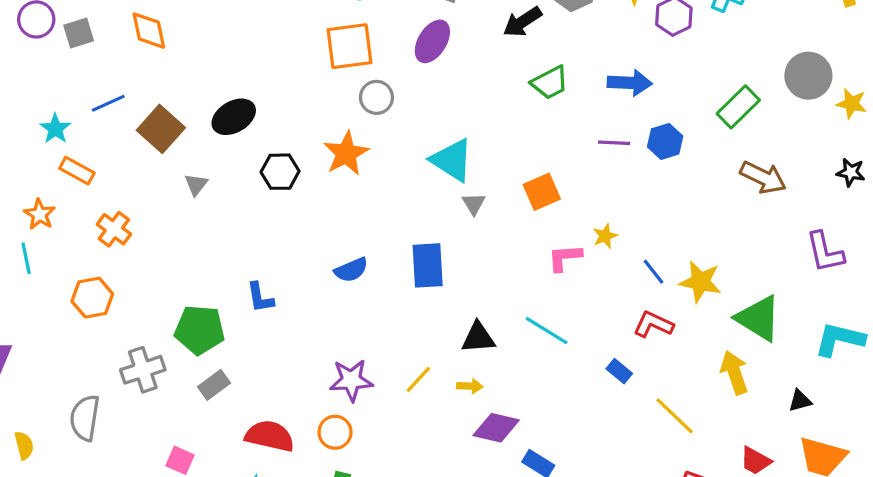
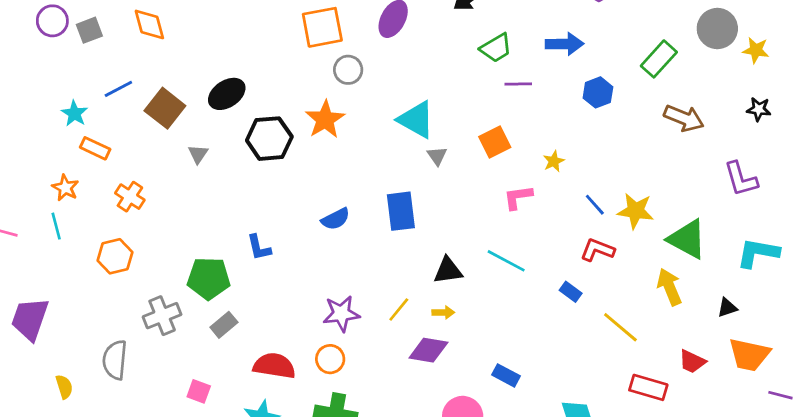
purple line: (614, 143) -> (518, 84), moved
black hexagon: (280, 172) -> (269, 139), size x1.4
yellow star: (605, 236) -> (554, 161), moved
purple diamond: (496, 428) -> (428, 350), moved

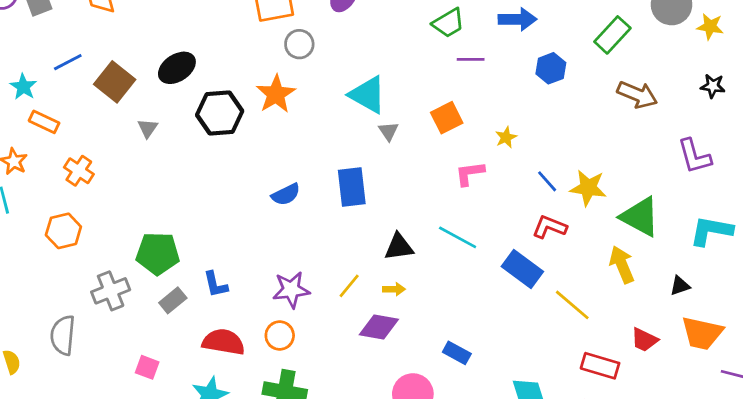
blue L-shape: (259, 247) -> (215, 284), moved
blue rectangle: (571, 292) -> (522, 269), size x1.8

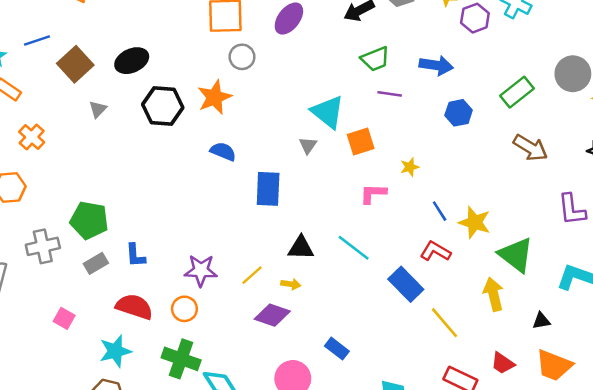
cyan triangle: (368, 95) -> (328, 112), moved
blue semicircle: (286, 194) -> (223, 151), moved, turned -140

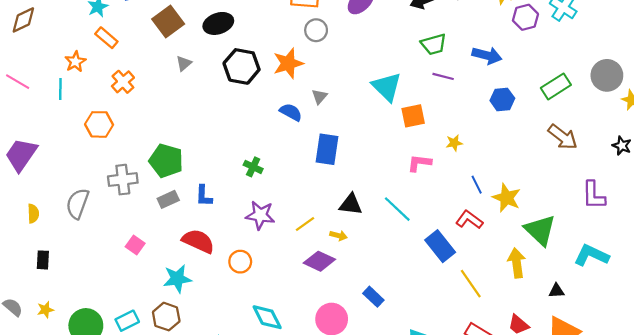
gray triangle: (308, 145) -> (319, 97), moved
orange circle: (184, 309) -> (240, 262), moved
green cross: (181, 359) -> (253, 167), moved, size x0.6

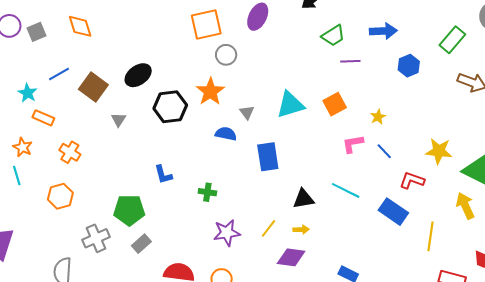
cyan triangle: (387, 87) -> (290, 105), moved, turned -44
blue line: (477, 185) -> (384, 151), moved
blue L-shape: (204, 196) -> (163, 175), moved
yellow line: (471, 284) -> (430, 236), turned 60

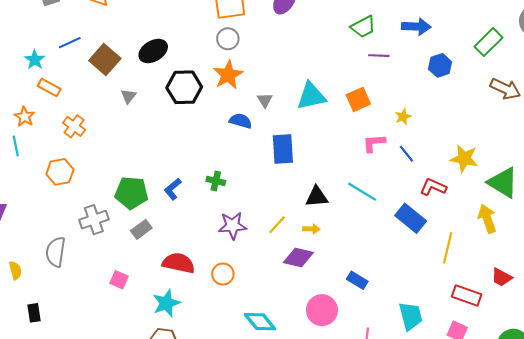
gray circle: (226, 55) -> (228, 39), moved
blue L-shape: (163, 175) -> (173, 189), moved, turned 60

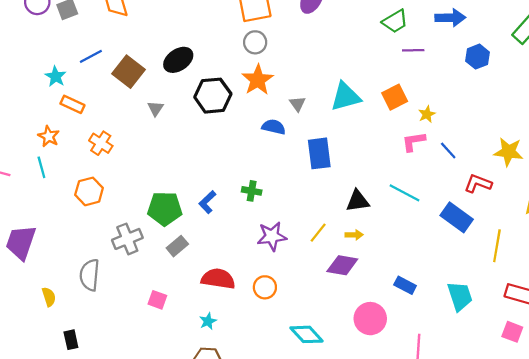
yellow star: (403, 117) -> (427, 114), moved
cyan star: (166, 303) -> (208, 321), size x0.6
cyan trapezoid: (411, 316) -> (460, 296), moved

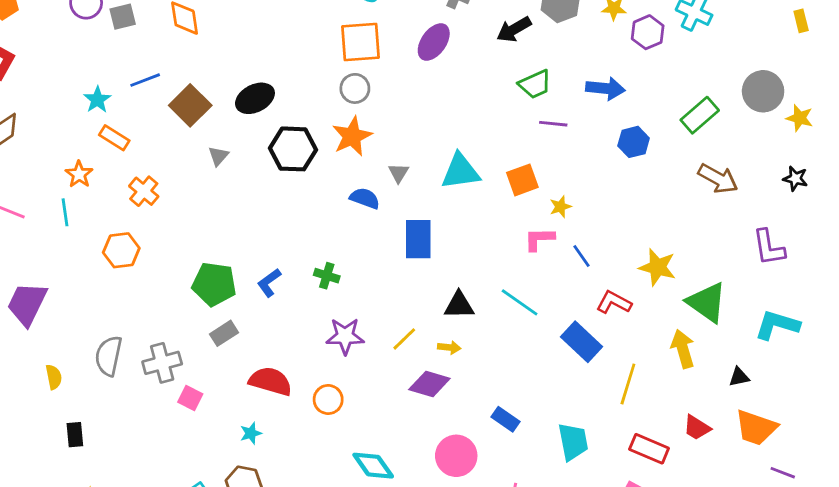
gray cross: (127, 239) -> (162, 363), moved

